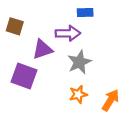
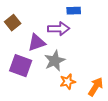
brown square: (15, 26) -> (13, 23), turned 35
gray star: (79, 62) -> (55, 61), moved

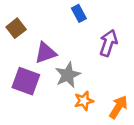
blue rectangle: (74, 11) -> (79, 13), moved, turned 64
purple arrow: (59, 29) -> (108, 43), moved, turned -70

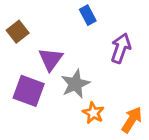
purple triangle: (46, 53) -> (51, 59), turned -35
orange star: (84, 101) -> (93, 113), turned -30

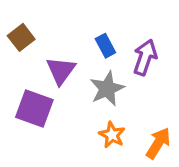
blue rectangle: (88, 15) -> (105, 46), moved
gray star: (75, 84) -> (107, 89), moved

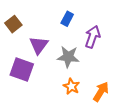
blue rectangle: (105, 46) -> (67, 19), moved, turned 56
gray star: (107, 89) -> (68, 57), turned 30

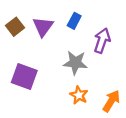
purple triangle: (39, 45) -> (43, 27), moved

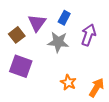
brown square: (15, 27) -> (17, 35), moved
gray star: (75, 63) -> (58, 42), moved

